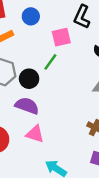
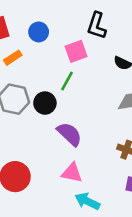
purple semicircle: (27, 106) -> (69, 134), moved, turned 30
pink triangle: (35, 134) -> (72, 173), moved

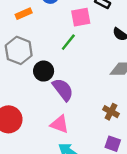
black circle: (45, 103) -> (44, 71), moved

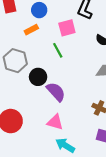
orange rectangle: (24, 14) -> (31, 30), moved
green line: (68, 42) -> (58, 50), turned -63

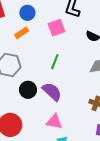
green line: (58, 50) -> (55, 62), moved, turned 56
black circle: (38, 77) -> (28, 90), moved

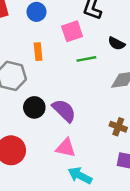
orange rectangle: (22, 33) -> (38, 52), moved, turned -64
green line: (55, 62) -> (86, 59), moved, turned 56

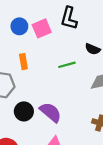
pink square: (72, 31) -> (42, 28), moved

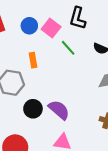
pink square: (42, 28) -> (51, 28), turned -30
green line: (67, 65) -> (68, 48), moved, turned 63

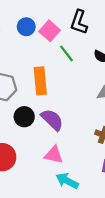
orange rectangle: (33, 60) -> (40, 81), moved, size x1.6

